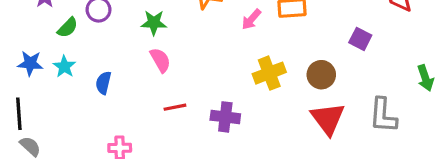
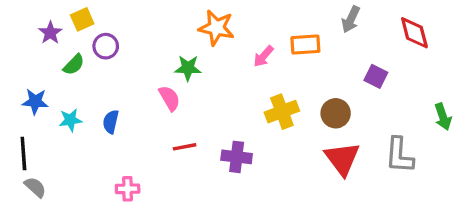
green star: (154, 23) -> (188, 68), moved
cyan star: (64, 67) -> (70, 120), moved, turned 30

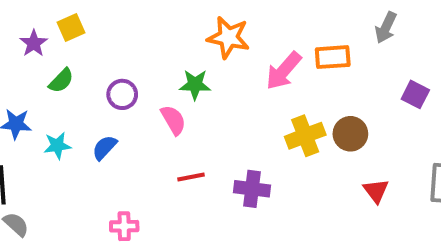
purple circle: (106, 46) -> (122, 94), moved
pink arrow: (263, 56) -> (284, 71), size x1.5
brown circle: (336, 113) -> (350, 134), moved
blue semicircle: (111, 122) -> (104, 148), turned 30
red triangle: (342, 159) -> (376, 191), size x0.6

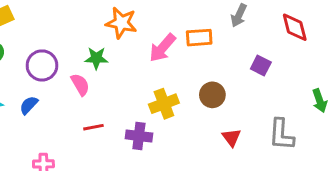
purple circle: (122, 94) -> (42, 65), size x1.4
yellow cross: (305, 136) -> (164, 104), moved

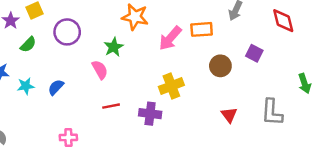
green star: (96, 58) -> (114, 47), turned -30
purple circle: (42, 65) -> (67, 32), moved
brown circle: (212, 95) -> (220, 66), moved

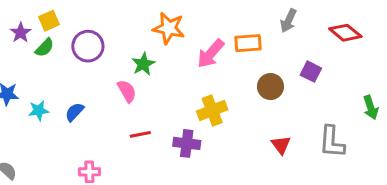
red diamond: (283, 21) -> (345, 33), turned -36
green semicircle: (28, 45) -> (45, 48), moved

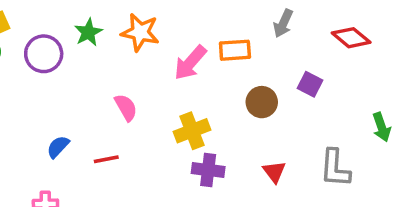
green star: (143, 64) -> (88, 32), moved
pink semicircle: (127, 91) -> (126, 107), moved
blue semicircle: (74, 112) -> (58, 147), moved
purple cross: (187, 143) -> (208, 170), moved

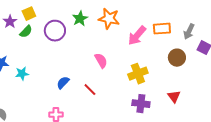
gray arrow: (283, 23) -> (189, 32), moved
red line: (106, 159) -> (90, 90), turned 56
purple cross: (208, 170) -> (141, 104), moved
red triangle: (274, 172) -> (174, 97), moved

